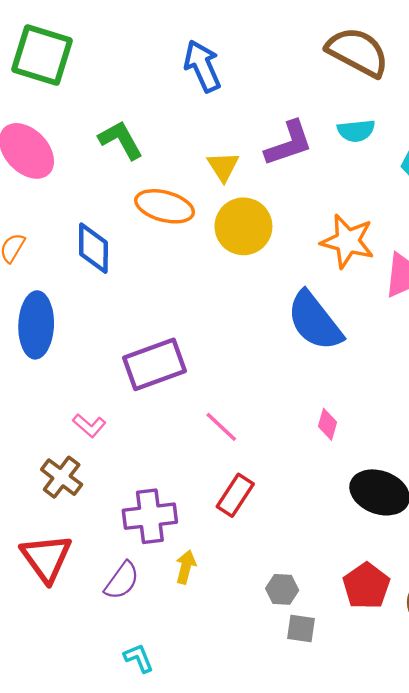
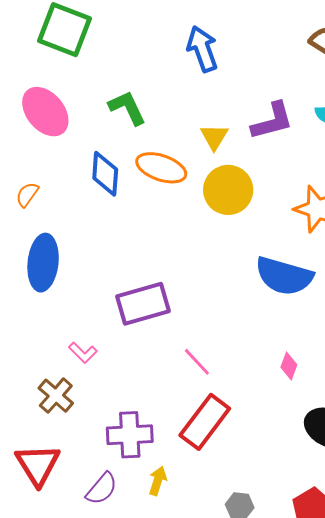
blue diamond: (93, 248) -> (105, 174), moved
blue semicircle: (315, 321) -> (284, 276), turned -40
red rectangle: (235, 495) -> (205, 422), size x1.5

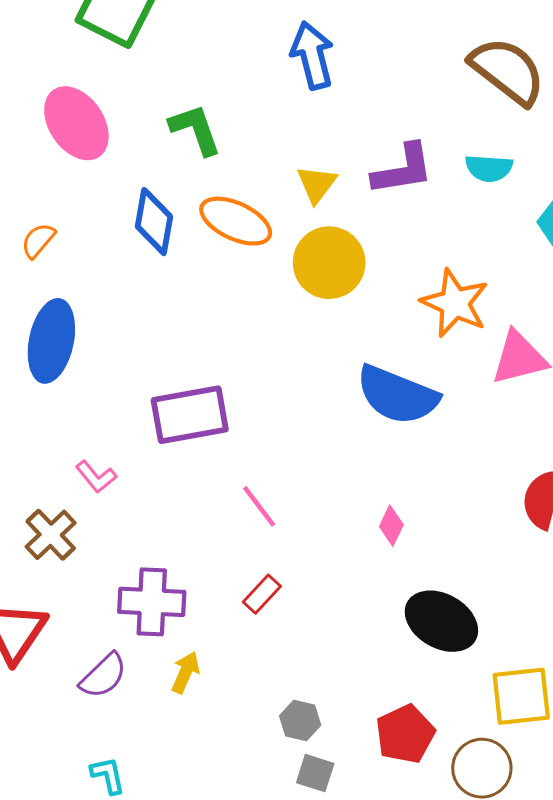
red rectangle: (205, 422) -> (262, 594), size x0.5

